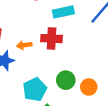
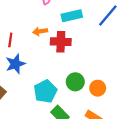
orange arrow: (24, 45) -> (40, 31), moved

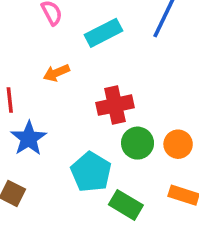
red cross: (61, 42) -> (115, 105), moved

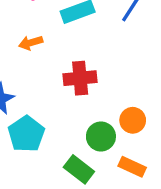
green circle: (138, 143) -> (101, 136), moved
cyan pentagon: (91, 172) -> (26, 134), moved

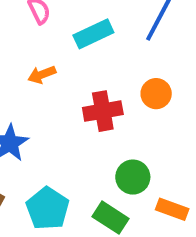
orange circle: (133, 120) -> (156, 94), moved
cyan pentagon: (26, 134) -> (48, 208), moved

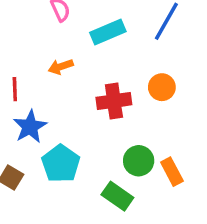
cyan pentagon: (48, 208) -> (61, 164), moved
orange rectangle: (172, 209) -> (172, 172), moved, turned 40

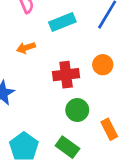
green circle: (139, 161) -> (77, 110), moved
cyan pentagon: (61, 164) -> (24, 147), moved

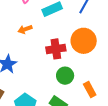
orange circle: (103, 65) -> (84, 41), size x1.6

